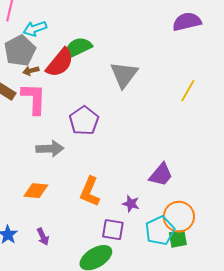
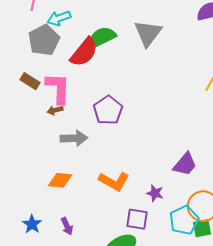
brown arrow: (31, 71) -> (55, 110), moved
gray triangle: (124, 75) -> (148, 33), moved
orange L-shape: (90, 192) -> (114, 181), turned -84

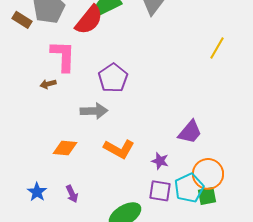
brown rectangle: (30, 81) -> (22, 20), moved
brown arrow: (55, 110) -> (48, 84), moved
gray arrow: (74, 138) -> (94, 111), moved
purple square: (137, 219) -> (160, 191), moved

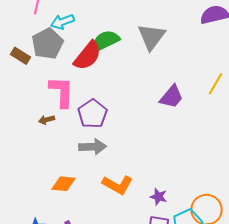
purple pentagon: (113, 78) -> (93, 114), moved
purple trapezoid: (190, 132) -> (172, 97), moved

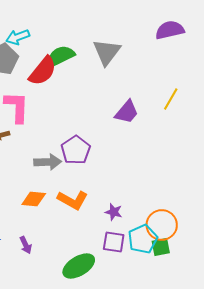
purple pentagon: (93, 114) -> (76, 150), moved
orange diamond: (64, 184) -> (34, 199), moved

